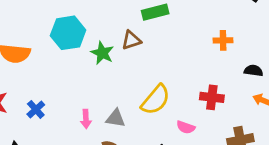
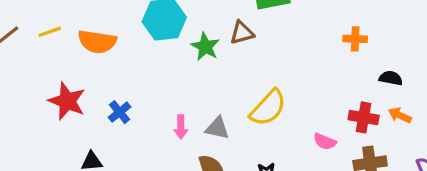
red cross: (212, 97) -> (364, 117), moved
pink semicircle: (186, 127) -> (325, 141), moved

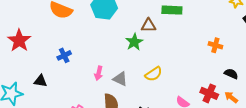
green star: (205, 47) -> (134, 42), moved
red star: (67, 101) -> (19, 41), moved
yellow semicircle: (268, 108) -> (154, 74), size x0.7

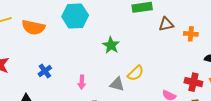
brown triangle: (149, 25) -> (166, 24), moved
gray triangle: (120, 79) -> (117, 84), moved

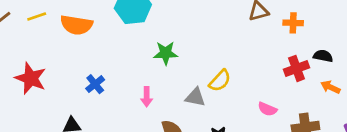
green star: (111, 45) -> (166, 53), moved, turned -30
red cross: (193, 82) -> (297, 68), moved, turned -30

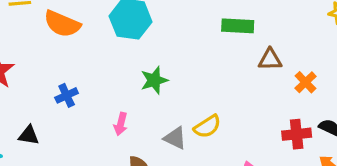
orange cross: (293, 23) -> (306, 82), turned 30
green star: (166, 53) -> (154, 80), turned -30

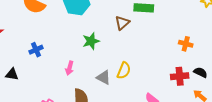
brown triangle: (270, 59) -> (122, 23), moved, turned -42
orange cross: (306, 82) -> (186, 44), turned -32
yellow semicircle: (207, 126) -> (124, 71), turned -36

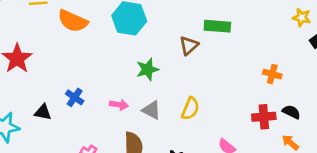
blue cross: (36, 50) -> (75, 97), moved, turned -32
pink arrow: (70, 68) -> (119, 105), turned -96
gray triangle: (104, 77) -> (151, 110), moved

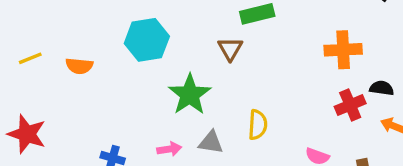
orange semicircle: (73, 21) -> (79, 66), size x0.7
green star: (147, 69) -> (190, 95), size x1.4
orange cross: (272, 74) -> (343, 50), size x1.5

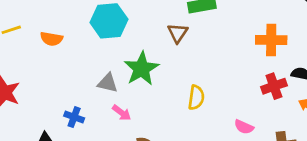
gray triangle: (211, 142) -> (108, 83), moved
pink arrow: (169, 149) -> (122, 113), turned 42

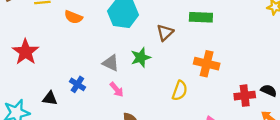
brown triangle: (178, 33) -> (165, 33), moved
orange cross: (271, 40) -> (207, 64), moved
green star: (141, 69) -> (141, 57), size x0.7

